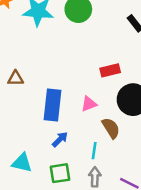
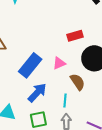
blue rectangle: (52, 105) -> (30, 65), turned 35
blue arrow: (60, 139) -> (37, 93), size x1.5

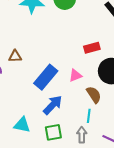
cyan line: (65, 100) -> (89, 116), moved

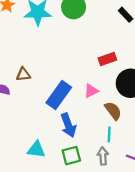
blue arrow: (53, 105) -> (68, 125), turned 120

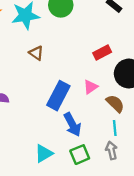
brown triangle: (23, 74) -> (36, 53), moved, turned 49
cyan triangle: (36, 150) -> (44, 154), turned -30

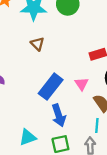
pink triangle: (90, 87) -> (81, 84), turned -40

